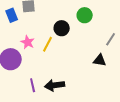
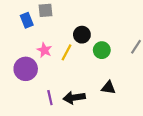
green circle: (85, 15) -> (102, 50), moved
black triangle: (100, 60) -> (108, 88), moved

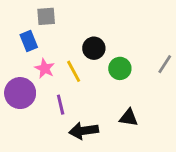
blue rectangle: (27, 20) -> (29, 41), moved
yellow line: (66, 52) -> (74, 71), turned -56
purple line: (50, 98) -> (61, 105), moved

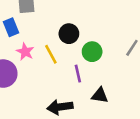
purple line: (61, 105) -> (78, 74), moved

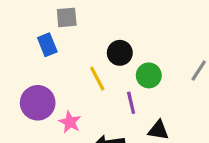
pink star: (25, 52) -> (70, 122), moved

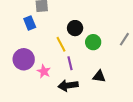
purple line: (131, 103) -> (70, 63), moved

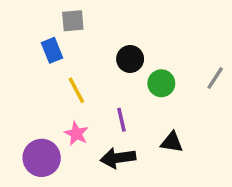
yellow line: (61, 44) -> (76, 90), moved
purple circle: (24, 59) -> (42, 158), moved

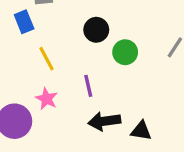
black triangle: (172, 142) -> (141, 131), moved
black arrow: (118, 158) -> (104, 121), moved

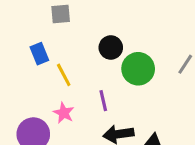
blue rectangle: (24, 22) -> (39, 54), moved
green circle: (125, 52) -> (138, 69), size x1.4

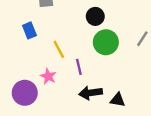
black circle: (111, 47) -> (95, 16), moved
yellow line: (64, 75) -> (59, 49), moved

